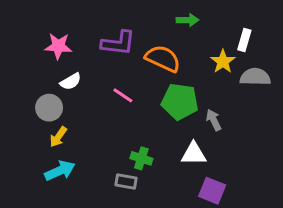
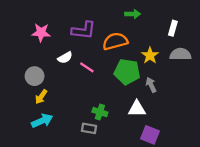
orange semicircle: (163, 58) -> (115, 41), turned -40
yellow star: (223, 62) -> (150, 55), moved
white semicircle: (71, 82) -> (65, 58), moved

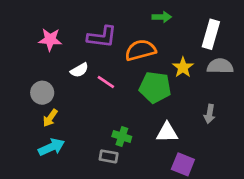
white rectangle: (173, 28) -> (211, 34), size x1.5
gray arrow: (151, 85) -> (210, 114), moved, turned -144

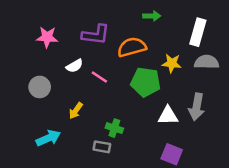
yellow star: (183, 67) -> (172, 63), turned -30
gray arrow: (210, 114) -> (197, 107), size x1.5
yellow arrow: (50, 118) -> (76, 111), moved
white triangle: (167, 132) -> (168, 116), moved

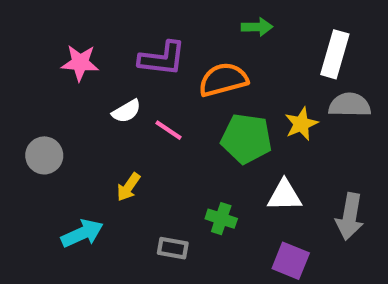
yellow star: (172, 63) -> (301, 124), moved, turned -30
gray circle: (40, 87) -> (44, 155), moved
gray arrow: (197, 107) -> (350, 217), moved
green cross: (114, 128) -> (221, 219), moved

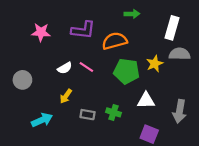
white semicircle: (126, 111) -> (65, 68), moved
gray rectangle: (173, 248) -> (87, 115), moved

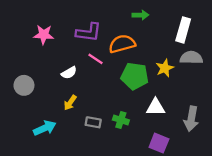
pink line: (86, 67) -> (95, 59), moved

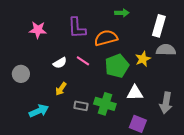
purple L-shape: (89, 32) -> (77, 28), turned 80
pink line: (95, 59) -> (83, 61), moved
green pentagon: (135, 76) -> (117, 66), turned -30
green cross: (121, 120) -> (105, 104), size x1.5

